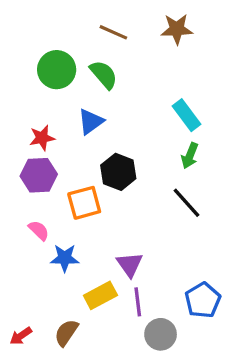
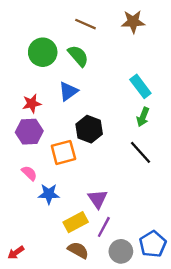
blue pentagon: (203, 300) -> (153, 244), moved
purple line: (138, 302) -> (104, 227), turned 35
brown semicircle: (66, 333) -> (78, 250), moved, turned 85

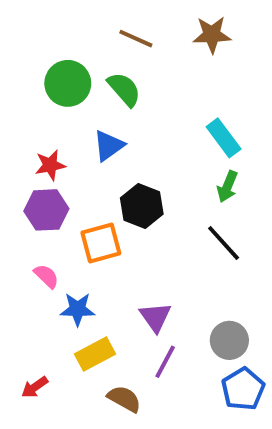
yellow rectangle: (76, 222) -> (95, 354), moved
gray circle: (121, 251) -> (229, 340), moved
red arrow: (16, 253) -> (35, 387), moved

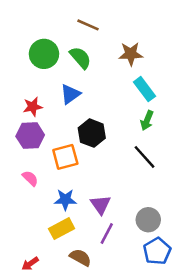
brown star: (212, 35) -> (131, 54), moved
blue star: (78, 309) -> (65, 200), moved
red arrow: (35, 387) -> (30, 264), moved

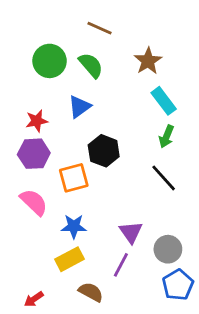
brown star: (131, 54) -> (148, 61), turned -30
pink semicircle: (30, 178) -> (34, 202), size x1.5
purple triangle: (101, 205) -> (131, 232), moved

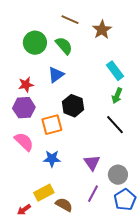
brown star: (148, 61) -> (102, 30), moved
yellow rectangle: (69, 259) -> (44, 193), moved
purple line: (121, 265) -> (93, 194), moved

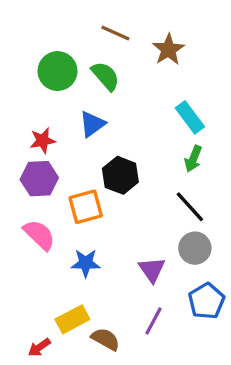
gray circle: (118, 175) -> (195, 248), moved
blue pentagon: (125, 200) -> (206, 301), moved

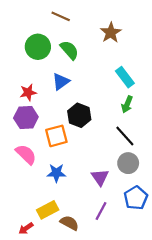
brown line: (115, 33) -> (61, 16), moved

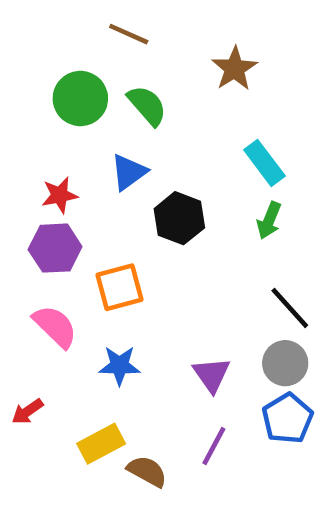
black hexagon: (79, 115) -> (179, 218), moved
black line: (125, 136) -> (290, 308), moved
gray circle: (128, 163) -> (285, 363), moved
red arrow: (26, 228) -> (27, 411), moved

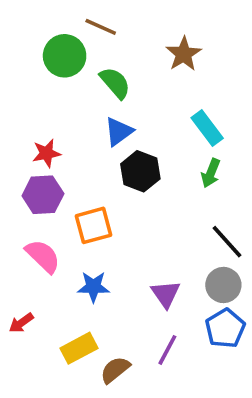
green circle: (80, 99) -> (65, 56), moved
blue triangle: (129, 172) -> (119, 132), moved
brown semicircle: (147, 471) -> (115, 370), turned -68

